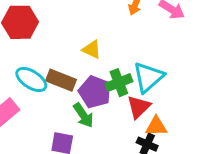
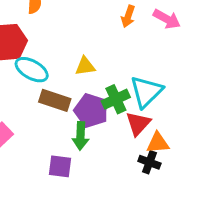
yellow triangle: (92, 49) -> (85, 66), turned -30
cyan ellipse: (31, 80) -> (32, 70), moved
green arrow: (83, 115) -> (81, 136), turned 40

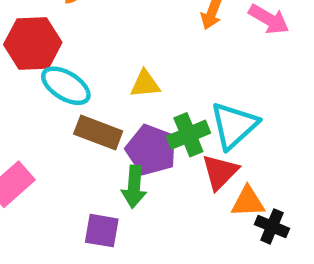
black cross: (149, 162) -> (272, 226), moved

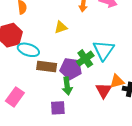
yellow triangle: (145, 84) -> (61, 27), moved
red triangle: (220, 172) -> (104, 90), moved

